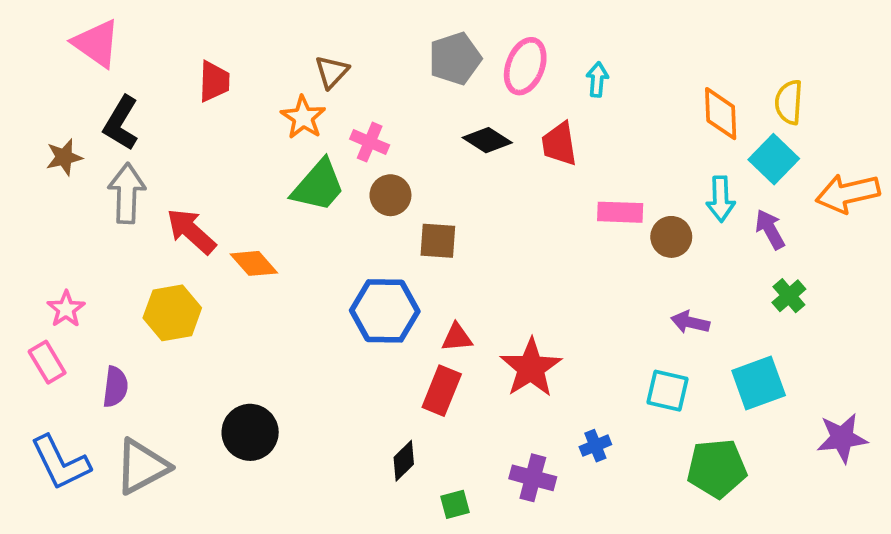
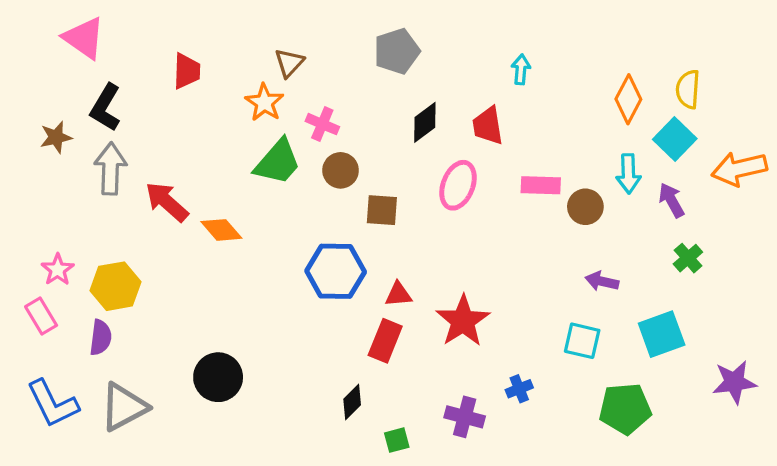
pink ellipse: (525, 66) -> (458, 185), moved
orange diamond: (721, 114) -> (628, 99), turned 30
black diamond: (487, 140) -> (425, 122), turned -69
yellow hexagon: (172, 313) -> (115, 286), moved

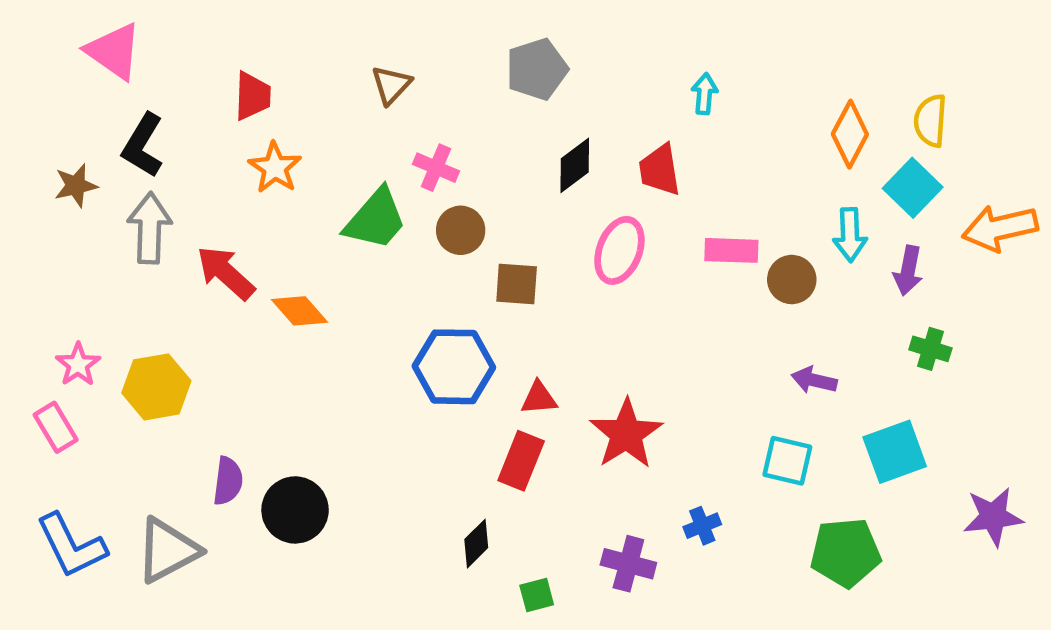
orange star: (264, 103) -> (275, 168), moved
purple arrow: (671, 200) -> (908, 271), turned -140
green cross: (688, 258) -> (930, 349), turned -32
purple semicircle: (101, 337) -> (228, 481), moved

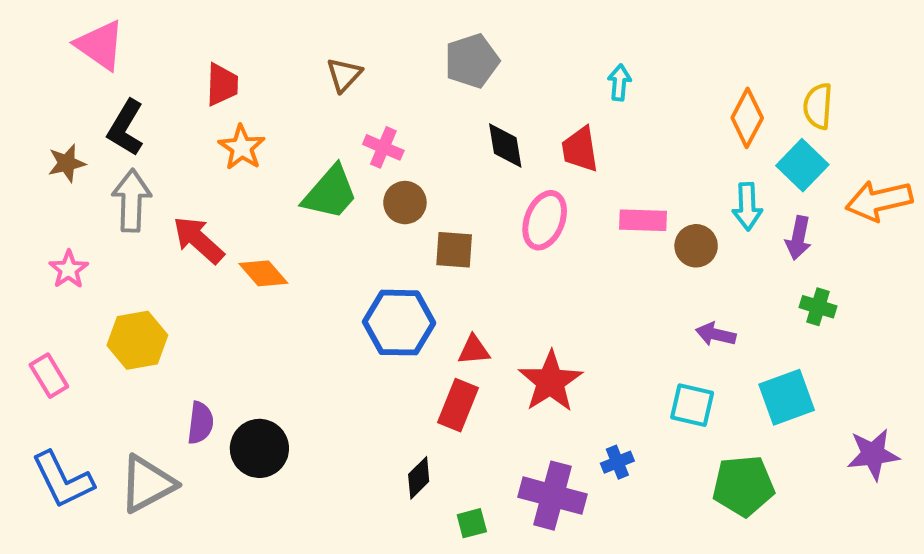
black diamond: (575, 165) -> (505, 145), turned -63
pink star: (78, 365) -> (69, 269), moved
purple cross: (628, 564) -> (552, 496), size x1.4

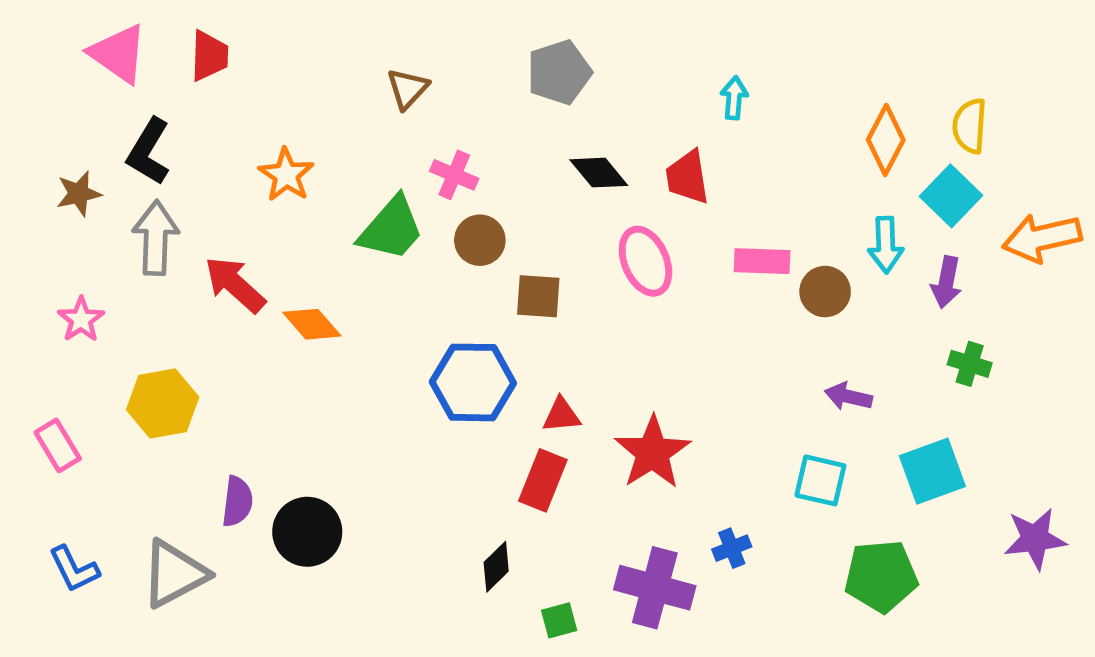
red trapezoid: (222, 85) -> (209, 56), moved
black diamond: (505, 145) -> (599, 173), turned -30
pink ellipse: (545, 220) -> (645, 261), turned -44
blue L-shape: (63, 480) -> (74, 569), size x0.7

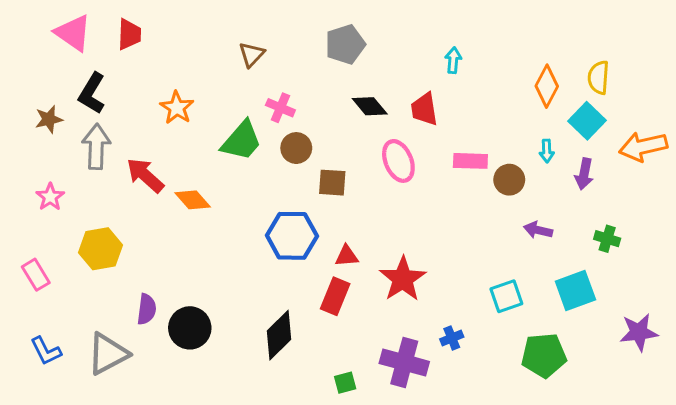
cyan arrow: (886, 245) -> (547, 151), size x0.7
green cross: (970, 364) -> (607, 239), moved
purple arrow: (848, 396) -> (538, 230), moved
cyan square: (820, 480) -> (506, 296), turned -32
black diamond: (496, 567) -> (279, 335), moved, size x1.6

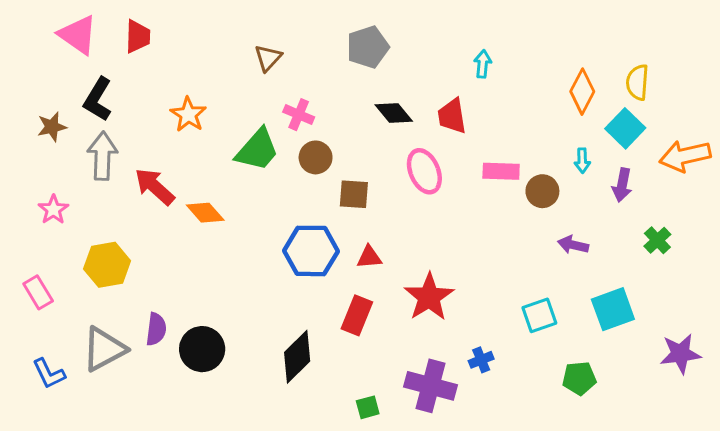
green cross: (607, 239) -> (657, 240), moved, turned 30
red triangle: (347, 256) -> (369, 257), moved
gray triangle: (108, 354) -> (104, 349), moved
green pentagon: (544, 355) -> (579, 378), size x0.7

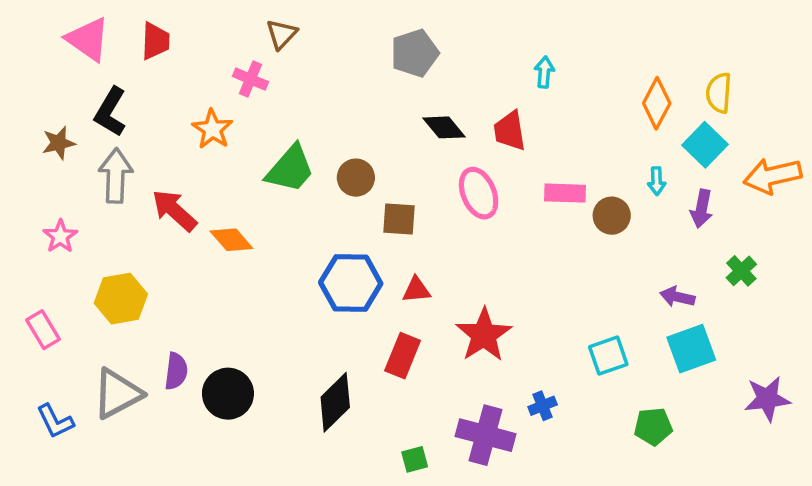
brown triangle: (268, 58) -> (282, 34), moved
pink cross: (299, 115) -> (250, 79), moved
purple arrow: (573, 245) -> (677, 297), moved

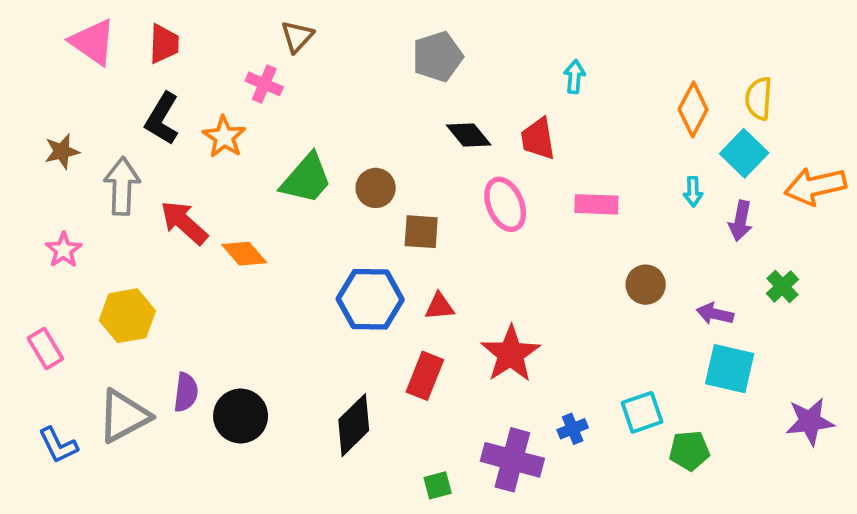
black L-shape: (110, 112) -> (162, 119), moved
brown circle: (612, 216) -> (646, 285), moved
cyan square: (691, 349) -> (730, 369), turned 33
cyan square: (608, 356) -> (642, 412), moved

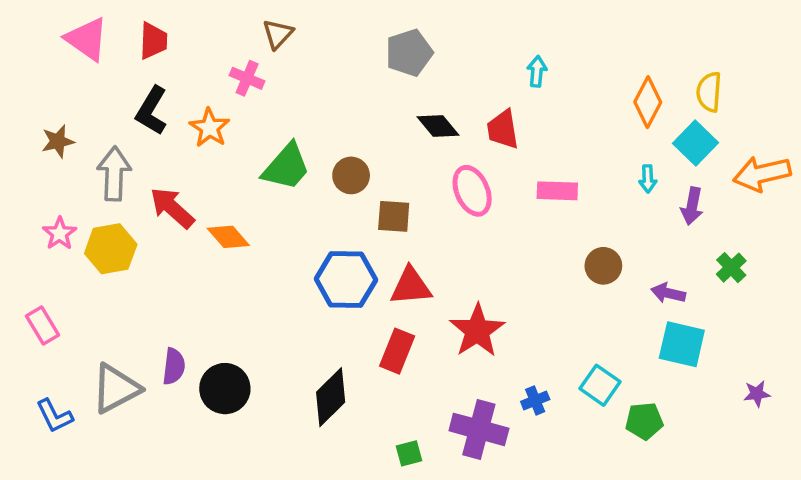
red triangle: (439, 307) -> (411, 286), size x1.5
yellow hexagon: (127, 316) -> (111, 249), moved
cyan square: (642, 412) -> (600, 385), turned -36
purple star: (810, 421) -> (757, 394), size x0.6

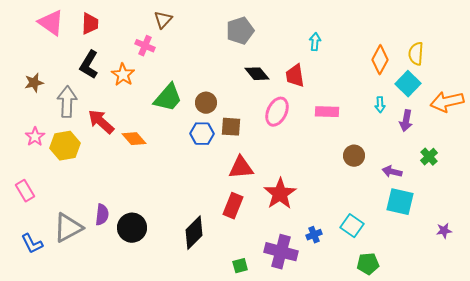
pink ellipse: (472, 191) -> (277, 112), turned 48
blue hexagon: (346, 279) -> (202, 134), moved, size x0.7
green pentagon: (644, 421) -> (368, 264), moved

